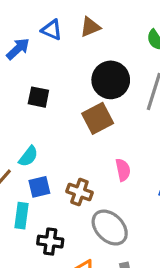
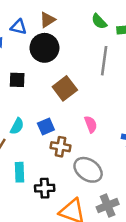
black circle: (111, 80) -> (44, 48), moved
blue square: (39, 187) -> (46, 127), moved

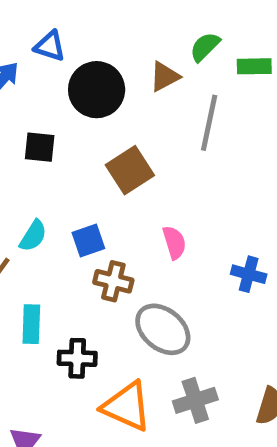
brown triangle: (47, 20) -> (165, 77), moved
green semicircle: (99, 21) -> (205, 47), turned 84

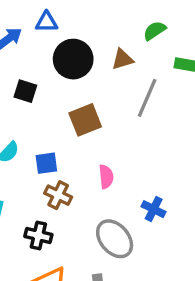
blue triangle: (50, 46) -> (47, 22), turned -30
green semicircle: (205, 47) -> (155, 31), moved
gray ellipse: (163, 329) -> (115, 239), moved
black cross: (77, 358) -> (38, 235), moved

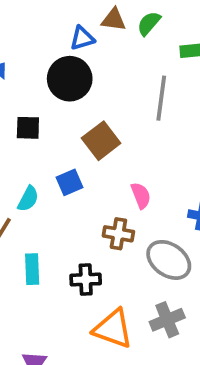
blue triangle: (47, 22) -> (82, 38), moved
brown triangle: (122, 59) -> (114, 20), moved, turned 40
blue square: (46, 163) -> (70, 182), moved
brown cross: (58, 195) -> (118, 234), moved

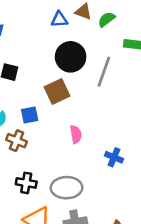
black circle: (70, 79) -> (71, 57), moved
brown cross: (118, 234) -> (17, 141), moved
gray ellipse: (169, 260) -> (67, 188), moved, turned -48

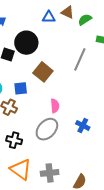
black circle: (71, 57) -> (26, 43), moved
brown square: (57, 92) -> (43, 72), turned -30
gray ellipse: (67, 188) -> (47, 129), moved, turned -50

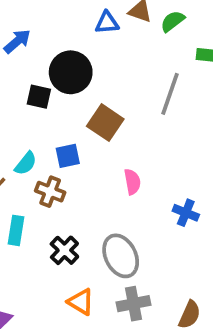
gray ellipse: (47, 129) -> (121, 256), moved, turned -65
black cross: (14, 140) -> (64, 250), turned 35
orange triangle: (21, 169) -> (81, 302), size x0.7

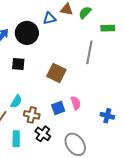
black circle: (71, 72) -> (27, 33), moved
blue square: (68, 156) -> (58, 108), moved
black cross: (64, 250) -> (43, 134), moved

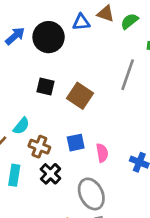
black square: (18, 64) -> (45, 87), moved
pink semicircle: (76, 103) -> (102, 153), moved

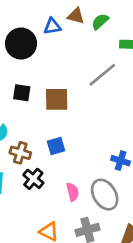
gray line: (128, 75) -> (102, 75), turned 36
brown square: (80, 96) -> (57, 99), turned -30
pink semicircle: (102, 153) -> (73, 192), moved
gray ellipse: (91, 194) -> (105, 195), moved

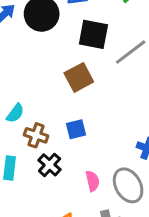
black square: (22, 93) -> (93, 34), moved, size x1.5
brown square: (57, 99) -> (79, 77), turned -30

